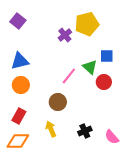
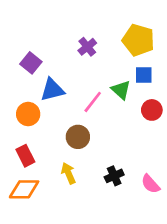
purple square: (18, 21) -> (31, 63), moved
yellow pentagon: (87, 24) -> (138, 40), moved, turned 30
blue triangle: (20, 61) -> (52, 90), moved
red circle: (104, 82) -> (152, 110), moved
red rectangle: (19, 116) -> (25, 156), turned -56

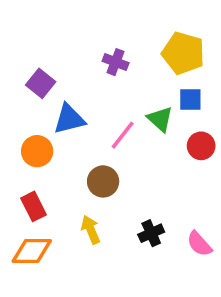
purple cross: (87, 47) -> (116, 62), turned -30

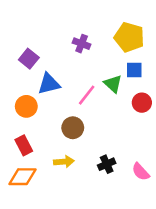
yellow arrow: (91, 230) -> (64, 162), turned 108

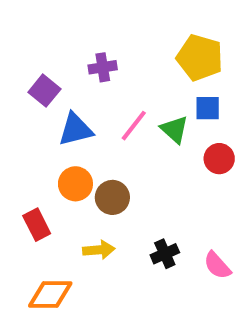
purple cross: (82, 44) -> (103, 67), moved, turned -30
pink line: (87, 95) -> (134, 126), moved
orange circle: (26, 106) -> (75, 184), moved
orange diamond: (23, 177) -> (50, 295), moved

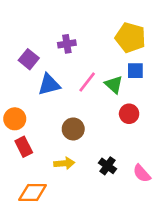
red circle: (219, 159) -> (129, 114), moved
orange circle: (75, 184) -> (15, 119), moved
black cross: (165, 254) -> (107, 166), turned -30

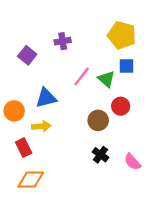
blue triangle: (49, 85) -> (46, 98), moved
brown circle: (73, 129) -> (98, 120), moved
red rectangle: (24, 147) -> (24, 148), moved
yellow arrow: (64, 163) -> (41, 126), moved

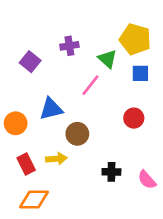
green triangle: (106, 79) -> (108, 59), moved
brown circle: (98, 120) -> (77, 134), moved
yellow arrow: (41, 126) -> (56, 159), moved
black cross: (100, 155) -> (111, 172), turned -35

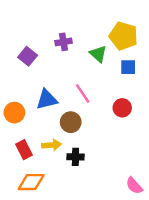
pink line: (90, 85) -> (83, 93), moved, turned -72
black cross: (111, 172) -> (75, 157), moved
pink semicircle: (147, 180) -> (134, 186), moved

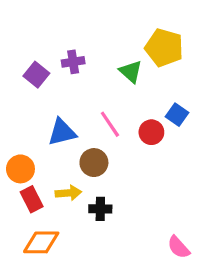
purple cross: (64, 42) -> (73, 62), moved
blue square: (128, 67) -> (177, 115), moved, turned 35
red circle: (122, 108) -> (151, 132), moved
orange circle: (14, 113) -> (20, 169), moved

